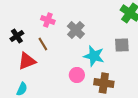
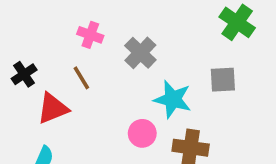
black cross: (17, 36) -> (24, 74), moved

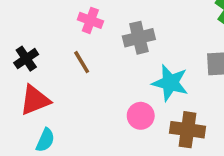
gray cross: (140, 53) -> (139, 38), turned 32
red triangle: (53, 108) -> (35, 100), moved

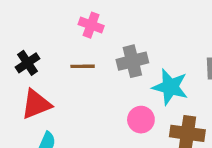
gray cross: (139, 38) -> (132, 61), moved
brown line: (82, 62) -> (83, 66), turned -60

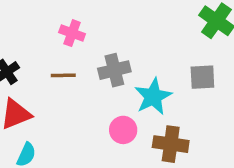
cyan star: (170, 87) -> (153, 96), turned 30

